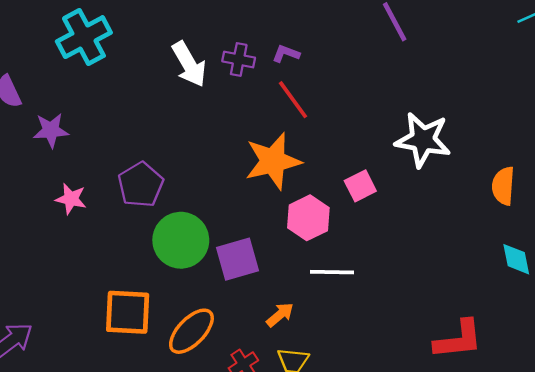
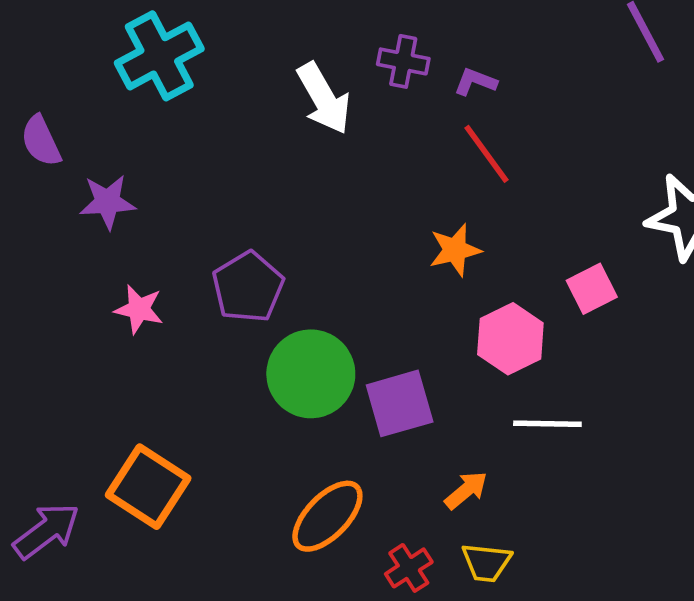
purple cross: (239, 59) -> (403, 61), moved
orange star: (273, 161) -> (455, 250), size x0.6
orange square: (128, 312) -> (148, 487), moved, turned 30

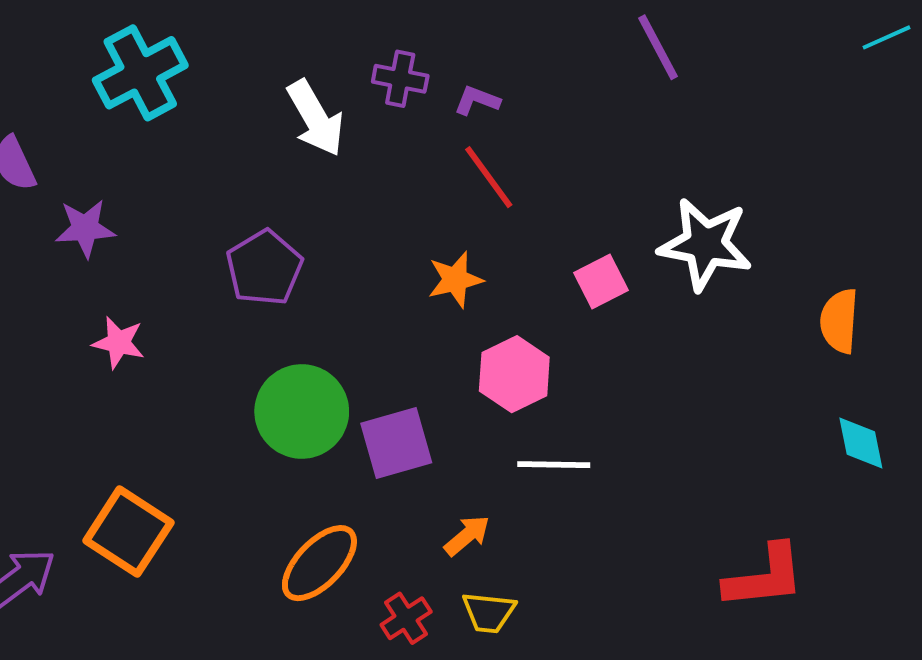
purple pentagon: (248, 287) -> (264, 268), moved
pink square: (592, 289) -> (601, 282), moved

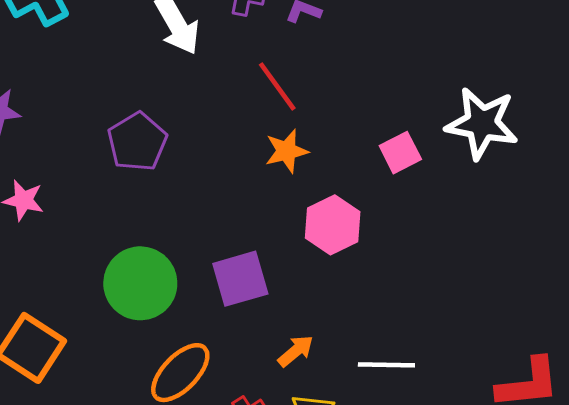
red line: (489, 177) -> (277, 86), moved
green circle: (302, 411) -> (140, 283), moved
white line: (554, 465) -> (386, 365), moved

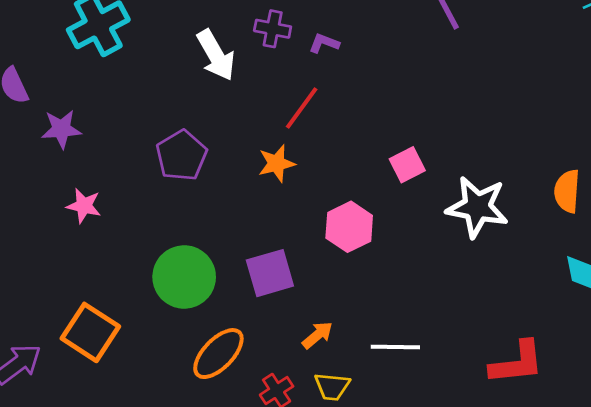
red line: (277, 86) -> (302, 108), turned 72
white star: (482, 123) -> (477, 207), moved
orange star: (286, 151) -> (277, 163), moved

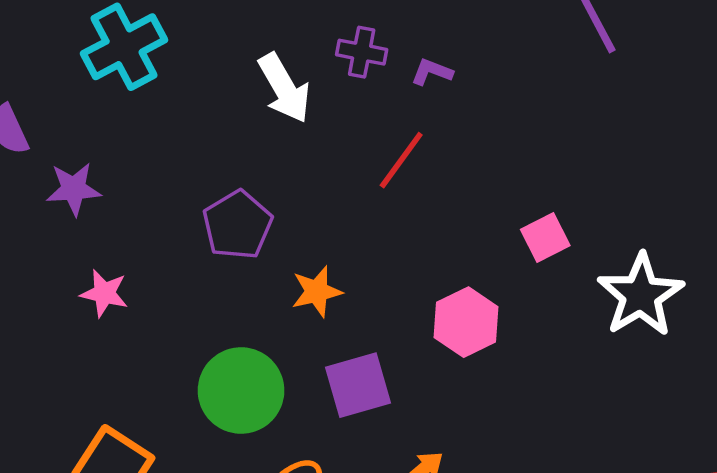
orange star: (277, 163) -> (317, 292), moved
white star: (477, 207) -> (641, 295), turned 30

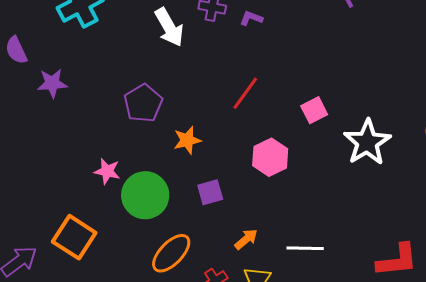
red line: (401, 160) -> (245, 93), moved
pink star: (104, 293) -> (107, 171), moved
purple square: (358, 385) -> (210, 192), size x0.7

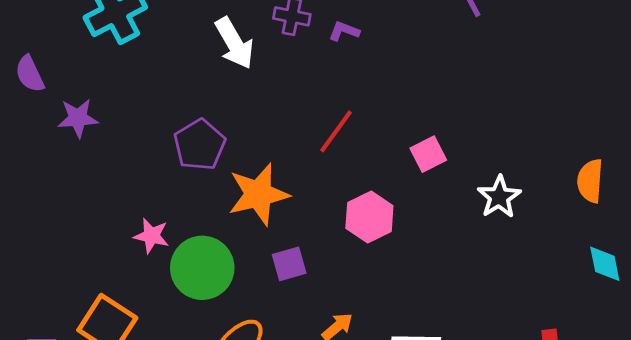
orange star: (187, 140) -> (258, 194), size x1.6
white star: (367, 142) -> (499, 197), size x0.7

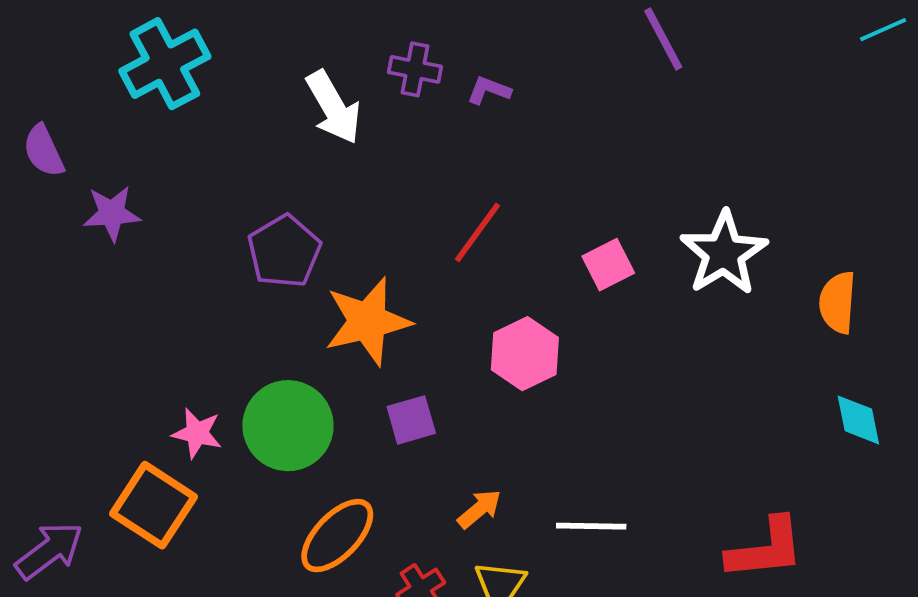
white star: (499, 197) -> (724, 253), moved, size x1.4
pink star: (151, 236) -> (197, 433), moved

